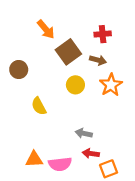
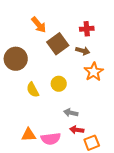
brown circle: (19, 70) -> (16, 59), size x1.5
yellow circle: (75, 85) -> (59, 84), moved

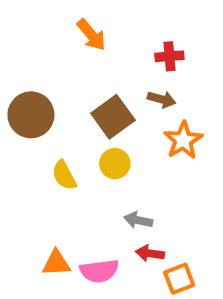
orange arrow: (39, 25) -> (91, 35), moved
brown square: (58, 44) -> (113, 117), moved

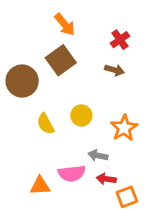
red cross: (169, 56) -> (120, 40), turned -30
brown square: (113, 117) -> (61, 60), moved
orange star: (183, 140) -> (124, 128), moved
pink semicircle: (99, 271) -> (72, 173), moved

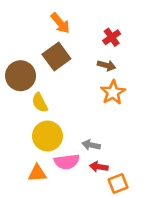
yellow circle: (81, 115) -> (47, 136), moved, size x1.5
yellow semicircle: (46, 124) -> (40, 103), moved
orange star: (124, 128) -> (113, 92), moved

